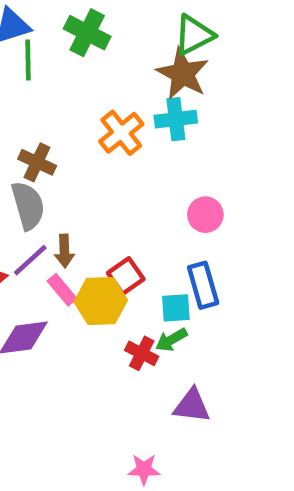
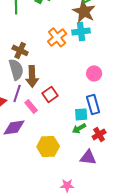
brown arrow: (64, 251) -> (32, 76), moved, size x1.5
purple line: (30, 260) -> (17, 93), turned -30
red square: (126, 276) -> (50, 94), moved
yellow hexagon: (101, 301) -> (48, 146), moved
red cross: (142, 353) -> (99, 134), moved, turned 32

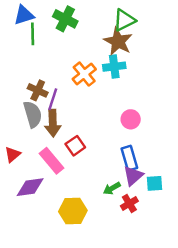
purple line: (17, 93) -> (53, 99), moved
pink rectangle: (31, 106) -> (51, 161), size x1.5
cyan square: (81, 114) -> (154, 183), moved
red cross: (99, 134) -> (129, 203), moved
purple triangle: (88, 157) -> (133, 176), moved, turned -48

